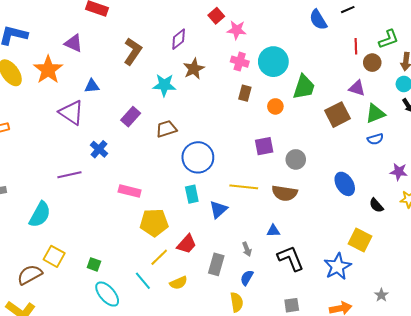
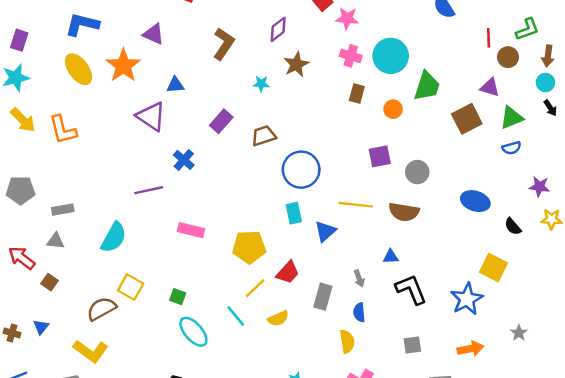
cyan star: (164, 85) -> (261, 84), size x0.6
blue ellipse: (345, 184) -> (475, 201), turned -40
pink rectangle: (130, 191) -> (191, 230), moved
blue semicircle: (247, 278) -> (359, 312), turned -35

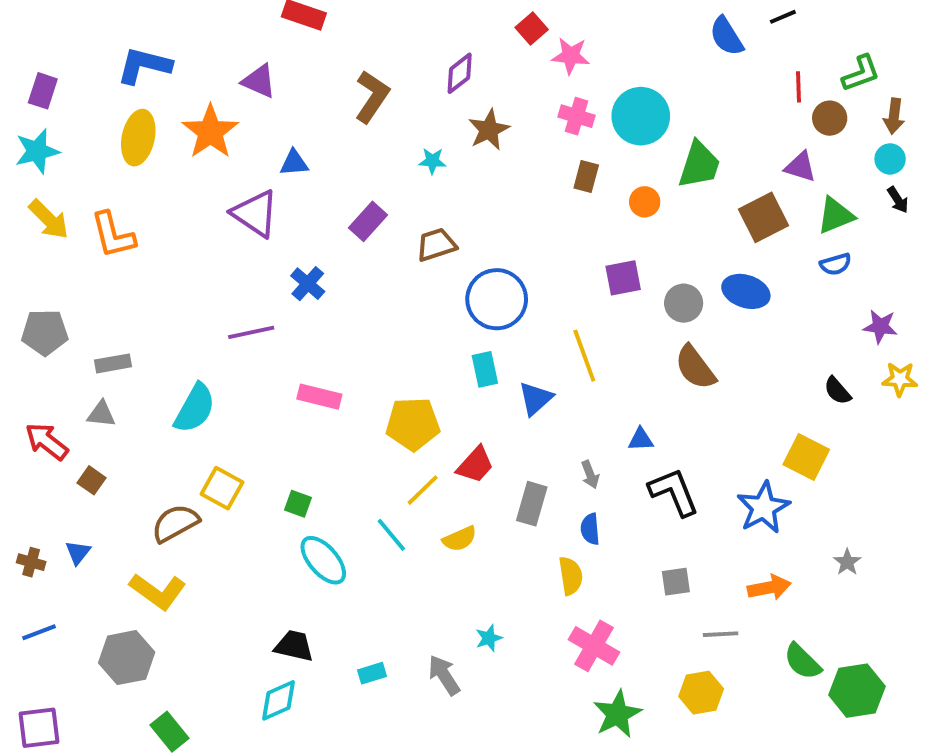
yellow ellipse: (79, 69) -> (138, 138), turned 48
blue ellipse: (475, 201) -> (746, 291), moved
yellow line: (356, 205) -> (584, 356), turned 64
brown semicircle: (404, 212) -> (695, 367), moved, turned 44

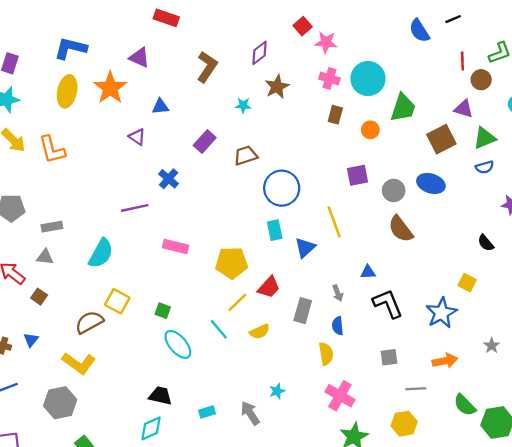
purple triangle: (255, 214) -> (137, 137), size x0.6
yellow square: (806, 457) -> (467, 283), size x0.7

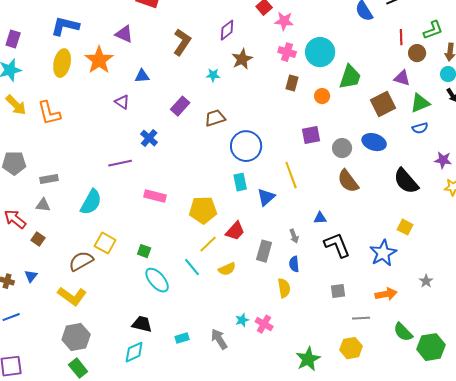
black semicircle: (486, 243) -> (406, 181), moved, size x1.8
pink cross: (340, 396) -> (264, 324), moved, size x0.7
gray hexagon: (60, 403) -> (76, 337), moved

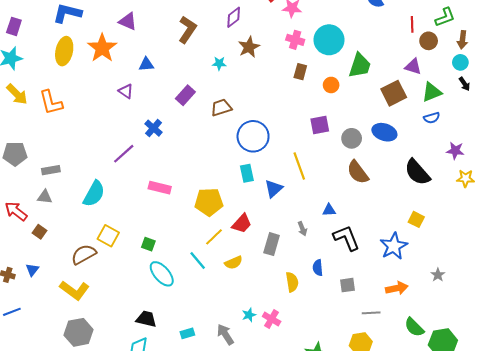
purple line: (120, 163) -> (124, 154), turned -30
blue semicircle: (294, 264) -> (318, 268), moved

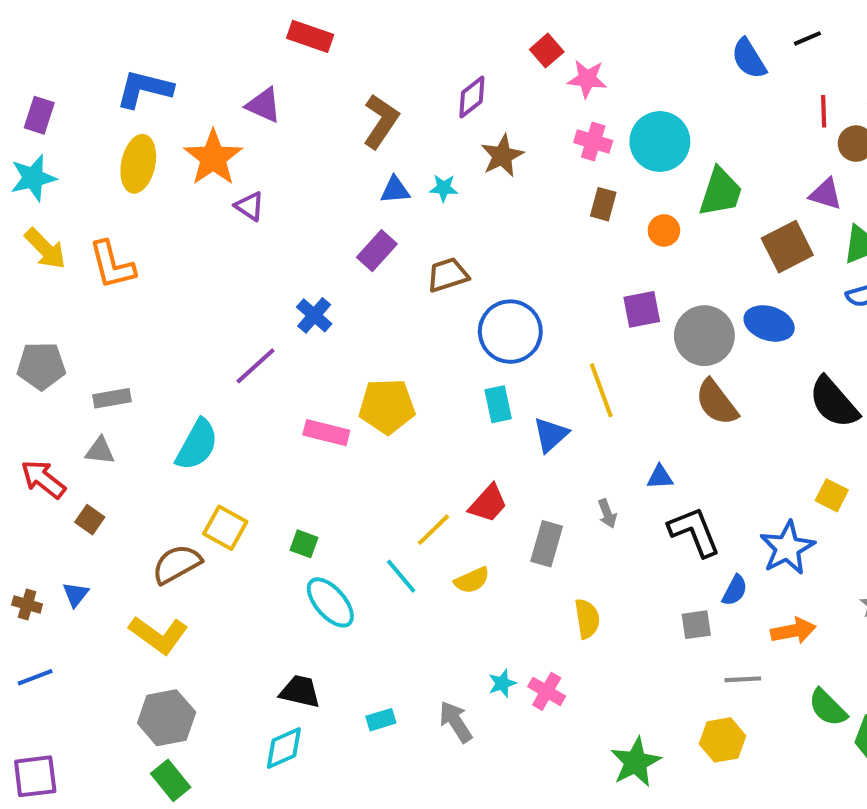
blue triangle: (146, 64) -> (395, 190), moved
purple triangle: (126, 91) -> (249, 206), moved
gray circle: (352, 138) -> (704, 336), size x1.5
yellow pentagon: (209, 202) -> (387, 406), moved
blue semicircle: (318, 268) -> (735, 590), moved, turned -147

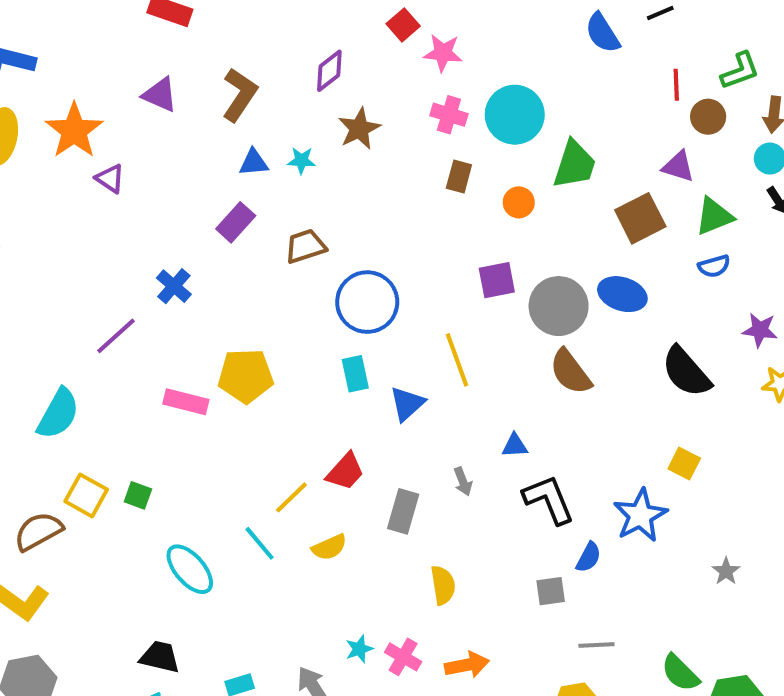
purple triangle: (264, 105) -> (160, 95), moved
green square: (304, 544) -> (138, 495), moved
orange arrow: (793, 631) -> (467, 665), moved

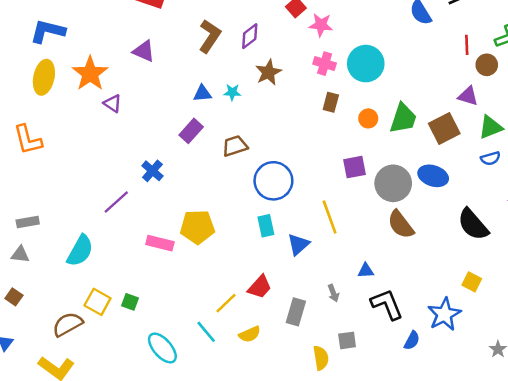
brown L-shape: (240, 95) -> (210, 36), moved
green trapezoid: (575, 165) -> (403, 118), moved
gray square: (551, 591) -> (347, 340), moved

